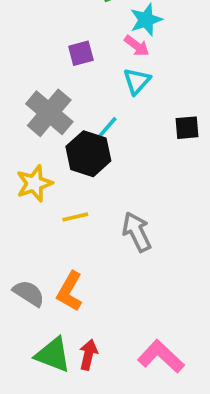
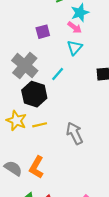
black hexagon: (88, 154) -> (34, 94), moved
yellow star: (34, 183) -> (16, 121), moved, turned -30

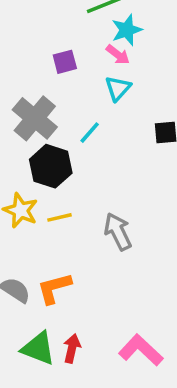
orange L-shape: (36, 167) -> (54, 288), turned 45

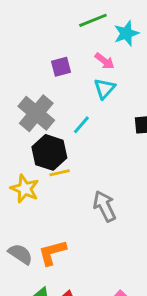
cyan star: (127, 30) -> (126, 33), moved
yellow line: (60, 217) -> (60, 173), moved

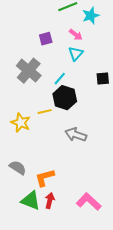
black hexagon: (49, 152) -> (65, 98), moved
gray arrow: (105, 206) -> (76, 135), turned -45
orange L-shape: (52, 253) -> (45, 178), moved

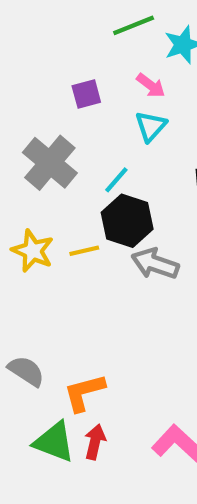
yellow star: (21, 123) -> (33, 251), moved
gray arrow: (76, 135) -> (155, 264), moved

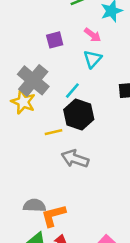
yellow star: (33, 251) -> (23, 102), moved
gray arrow: (155, 264) -> (75, 159), moved
gray semicircle: (26, 371) -> (34, 205), moved, turned -30

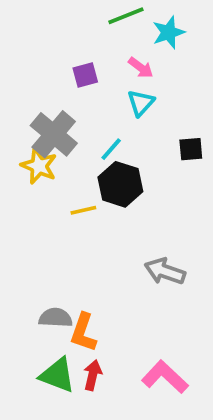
gray arrow: (75, 159) -> (165, 271), moved
orange L-shape: (53, 216) -> (83, 333), turned -56

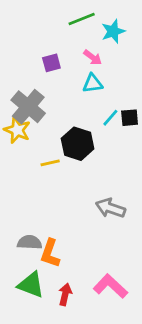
cyan triangle: (141, 103) -> (93, 83), turned 40
cyan line: (111, 149) -> (110, 118), moved
red arrow: (93, 375) -> (65, 294), moved

